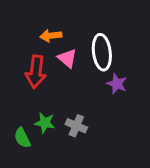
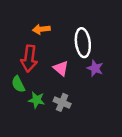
pink triangle: (67, 58) -> (61, 68), moved
green semicircle: (22, 138) -> (18, 84), moved

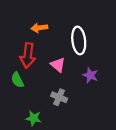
purple star: (95, 68) -> (90, 75), moved
green star: (36, 100) -> (34, 118), moved

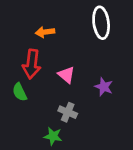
white ellipse: (79, 40) -> (101, 23), moved
green star: (34, 118) -> (53, 136), moved

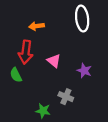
gray cross: (68, 112) -> (66, 97), moved

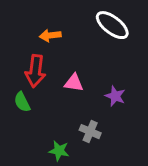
white ellipse: (82, 18) -> (112, 25), turned -45
pink triangle: (54, 61) -> (74, 83), turned -32

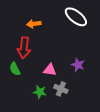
pink triangle: (74, 83) -> (50, 70), moved
green star: (59, 151) -> (40, 92), moved

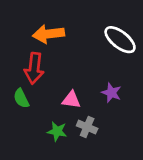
white ellipse: (76, 17) -> (120, 40), moved
orange arrow: (34, 24) -> (48, 34), size x1.5

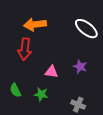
green semicircle: (21, 98) -> (15, 90), moved
gray cross: (87, 127) -> (78, 105), moved

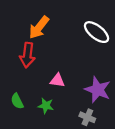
orange arrow: (35, 24) -> (39, 27), turned -45
purple star: (80, 67) -> (98, 90), moved, size x1.6

